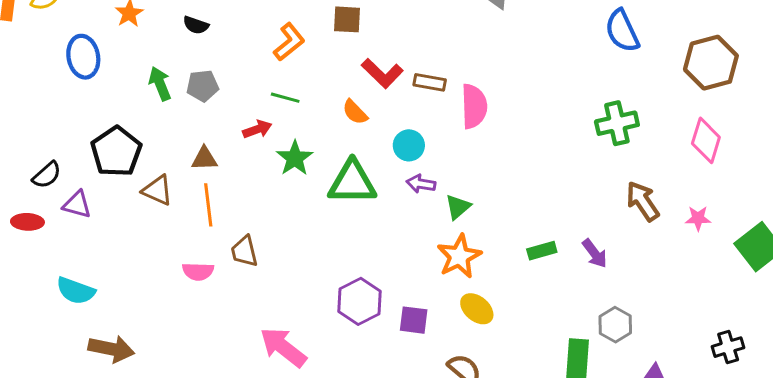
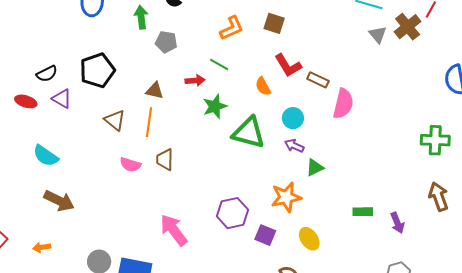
green arrow: (160, 84) -> (141, 17), moved
brown triangle: (157, 190) -> (115, 120), moved
orange star: (459, 256) -> (286, 197), moved

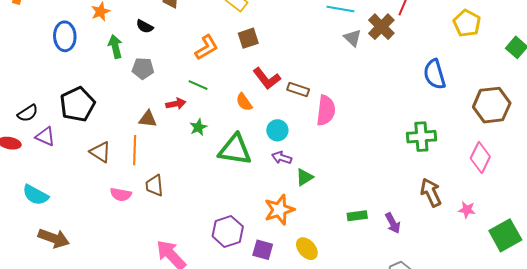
brown square: (274, 23) -> (248, 38), turned -30
brown triangle: (155, 91) -> (148, 119), moved
green star: (215, 106) -> (198, 127), size x0.7

